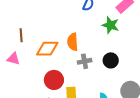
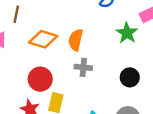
black circle: (111, 60) -> (130, 77), moved

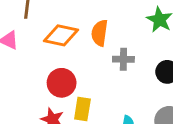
gray cross: (83, 67) -> (123, 59), moved

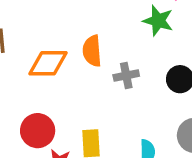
red circle: (62, 83) -> (38, 131), moved

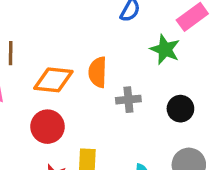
red circle: (38, 131) -> (48, 127), moved

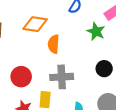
orange diamond: (53, 80) -> (35, 24), moved
gray cross: (128, 100) -> (62, 77), moved, size x1.5

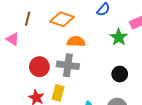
orange semicircle: (54, 44) -> (76, 42), turned 78
gray cross: (62, 77) -> (68, 65), moved

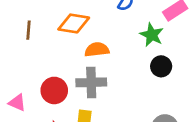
pink triangle: (13, 39) -> (17, 103), moved
black circle: (120, 74) -> (161, 66), moved

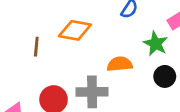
brown line: (29, 30) -> (36, 47), moved
orange semicircle: (97, 50) -> (120, 64), moved

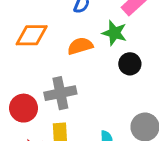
orange semicircle: (120, 64) -> (80, 46), moved

